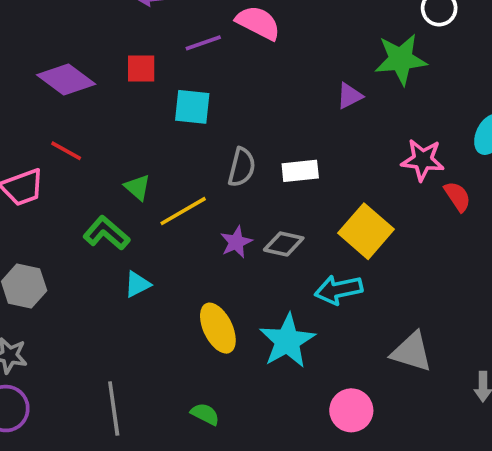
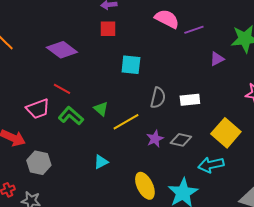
purple line: (203, 43) -> (194, 30), moved
red square: (141, 68) -> (108, 29), moved
green L-shape: (106, 233) -> (71, 116), moved

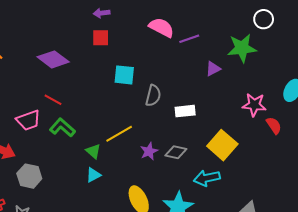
gray semicircle: (158, 98) -> (153, 96), moved
green triangle: (101, 109) -> (93, 151), moved

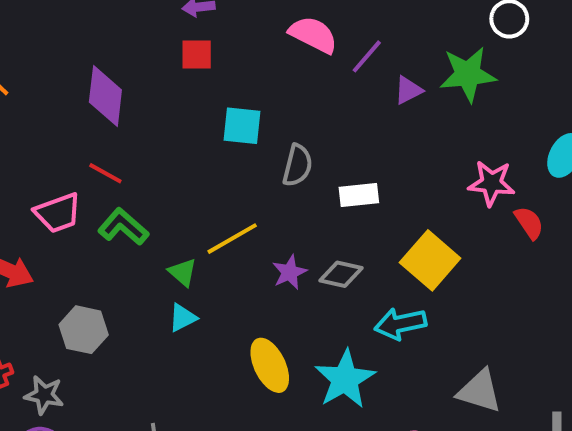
purple line: (189, 39) -> (367, 56), turned -30
purple diamond: (53, 59) -> (105, 96), turned 60
purple triangle: (213, 69) -> (408, 90), moved
gray hexagon: (29, 176) -> (84, 330), moved

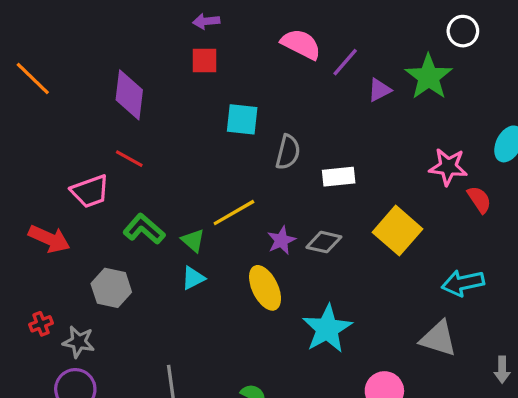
green star: (468, 74) -> (429, 77), turned -30
green L-shape: (123, 227) -> (144, 229), moved
cyan arrow: (400, 324) -> (463, 283), moved
yellow ellipse: (270, 365) -> (265, 288), moved

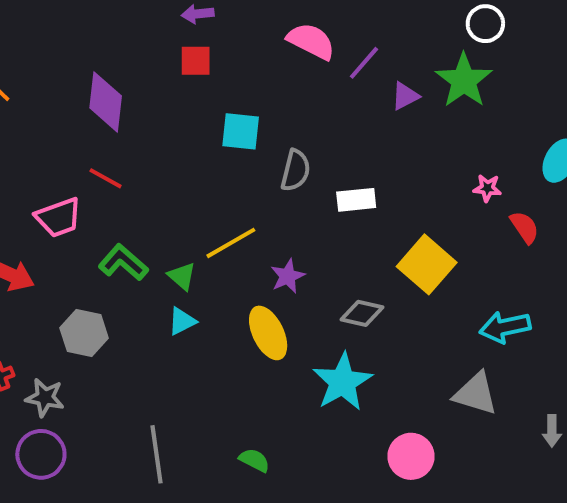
white circle: (463, 31) -> (485, 24), moved
pink star: (448, 167) -> (487, 188), size x0.6
gray diamond: (324, 242) -> (362, 313), moved

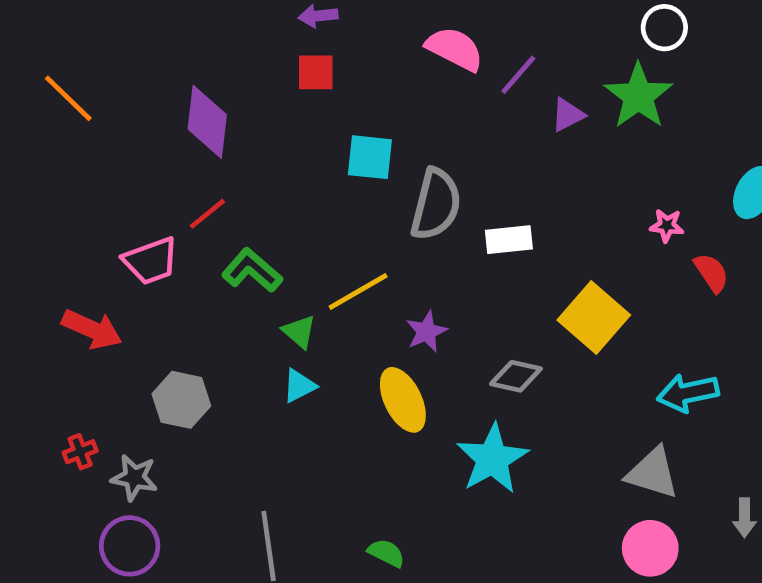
gray semicircle: (295, 170) -> (436, 204), size x1.4
red line: (106, 178) -> (207, 214), turned -68
green L-shape: (123, 262) -> (252, 270), moved
pink circle: (411, 456) -> (650, 548), moved

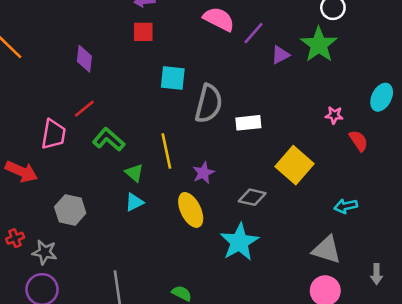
purple diamond: (207, 122) -> (84, 59), size x0.7
pink trapezoid: (151, 261) -> (54, 134), turned -60
yellow line: (358, 292) -> (166, 151), turned -72
cyan arrow: (688, 393) -> (346, 206), size x0.7

